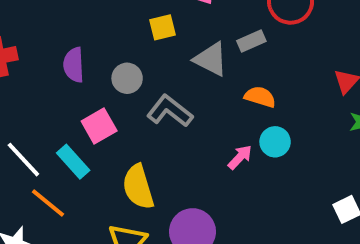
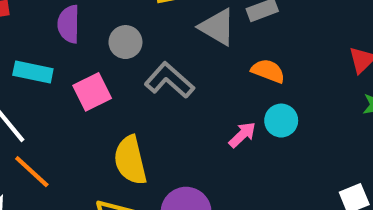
cyan rectangle: (73, 162) -> (33, 72), moved, turned -40

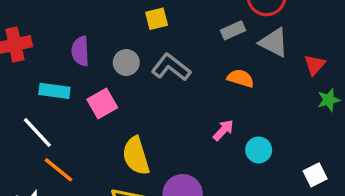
gray triangle: (217, 27) -> (274, 43), moved
gray L-shape: (169, 80) -> (171, 67), moved
cyan circle: (281, 121) -> (259, 150), moved

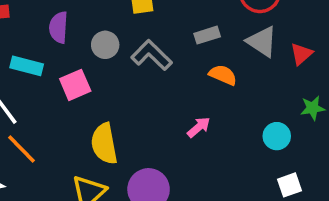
gray rectangle: (233, 30) -> (207, 35), moved
red triangle: (315, 65) -> (301, 54), moved
cyan circle: (259, 150) -> (277, 136), moved

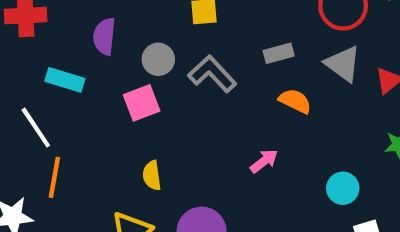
pink square: (75, 85) -> (142, 103), moved
cyan circle: (277, 136) -> (343, 188), moved
yellow semicircle: (104, 144) -> (152, 175), size x0.6
orange line: (22, 149) -> (54, 177), turned 52

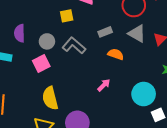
yellow semicircle: (152, 175) -> (50, 98), size x1.6
cyan circle: (343, 188) -> (144, 94), size x1.5

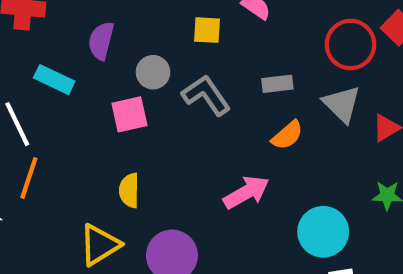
orange semicircle: (116, 54) -> (287, 135), turned 105
pink arrow: (104, 85) -> (246, 192), size x1.5
yellow semicircle: (50, 98) -> (129, 190), size x0.7

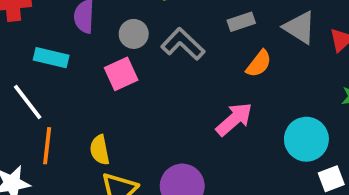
yellow semicircle: (129, 190) -> (100, 150), moved

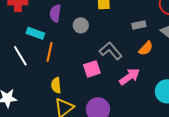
gray L-shape: (183, 44) -> (111, 51), moved
pink square: (121, 74) -> (92, 69), moved
orange line: (47, 146) -> (50, 52), moved

